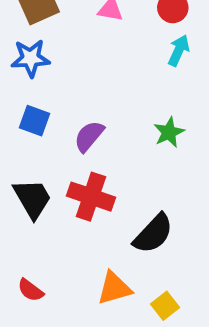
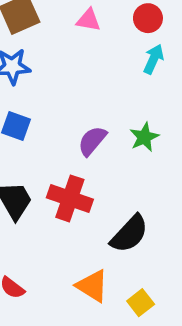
purple semicircle: (89, 136) -> (92, 141), moved
orange triangle: (114, 288) -> (92, 286), turned 48

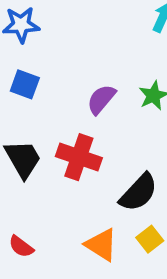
yellow square: (141, 303) -> (150, 239), moved

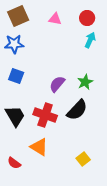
black semicircle: (139, 192) -> (77, 110), moved
orange triangle: (101, 245) -> (39, 147), moved

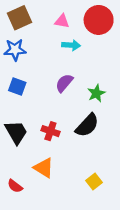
red circle: (87, 18) -> (99, 20), size x1.6
cyan arrow: (90, 40) -> (71, 45), moved, turned 70
purple semicircle: (57, 84) -> (64, 83), moved
red cross: (45, 115) -> (50, 131), size x0.7

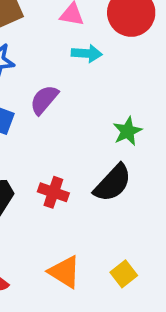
purple semicircle: (64, 83) -> (44, 100), moved
orange triangle: (44, 168) -> (64, 272), moved

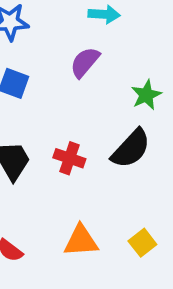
purple semicircle: (44, 100) -> (85, 62), moved
orange triangle: (64, 272) -> (81, 241), turned -36

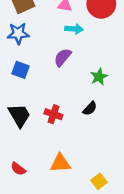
black semicircle: (131, 149) -> (90, 109), size x0.6
yellow square: (142, 243) -> (99, 181), moved

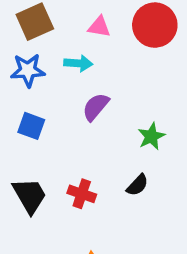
cyan arrow: (74, 29) -> (78, 63), moved

